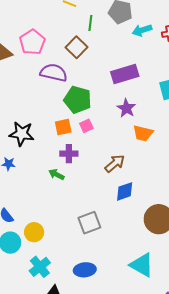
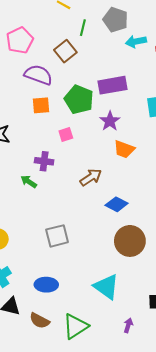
green pentagon: (78, 100) -> (79, 99), moved
orange square: (63, 127) -> (41, 105), moved
blue diamond: (125, 191) -> (117, 204), moved, turned 40

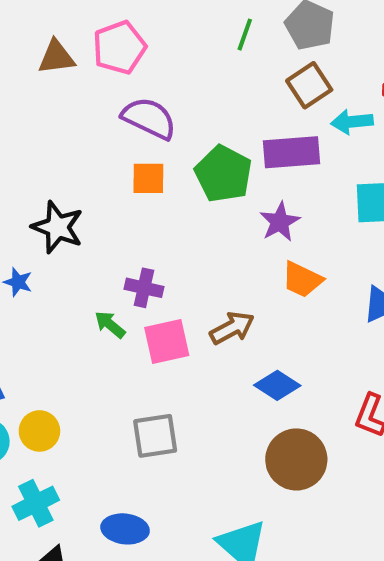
cyan arrow: (136, 42) -> (352, 122), moved
brown square: (65, 51) -> (309, 85), moved
pink square: (66, 135) -> (167, 341), moved, size x1.6

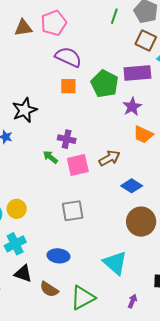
brown square: (309, 85) -> (146, 40), turned -30
black star: (58, 227) -> (25, 110), turned 30

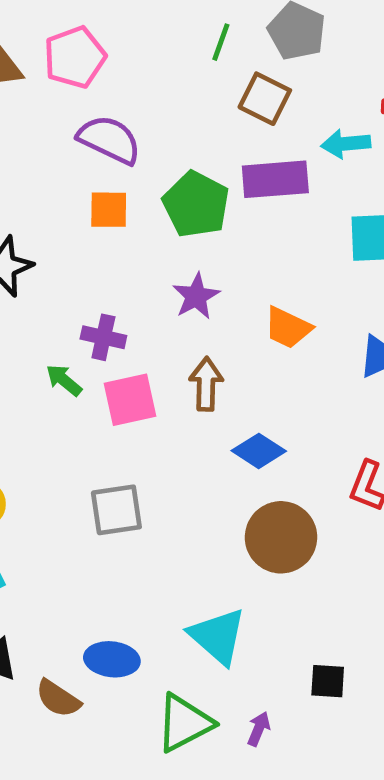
brown square: (146, 40) -> (265, 99), moved
purple star: (132, 107) -> (196, 296), moved
brown arrow: (109, 158) -> (206, 384), turned -60
blue ellipse: (58, 256) -> (112, 659), moved
green triangle: (83, 298) -> (184, 723), moved

